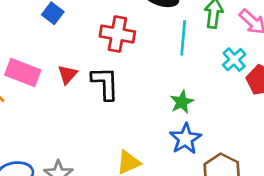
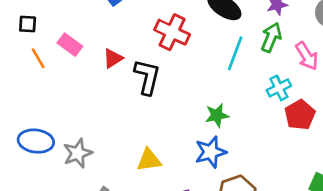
pink rectangle: (23, 73) -> (70, 45), size x0.7

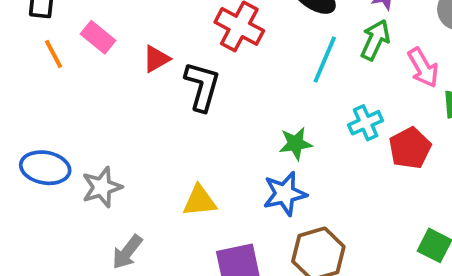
cyan cross: (279, 88) -> (366, 123), moved

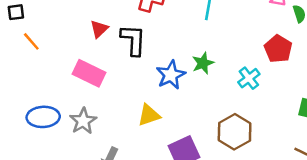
pink rectangle: (98, 37) -> (89, 73), moved, size x1.4
cyan cross: (366, 123) -> (249, 78), moved
blue star: (285, 194) -> (171, 75), moved

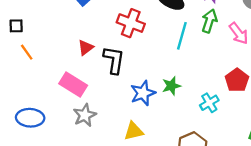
yellow triangle: (149, 115) -> (134, 131), moved
gray star: (83, 121) -> (85, 115), moved

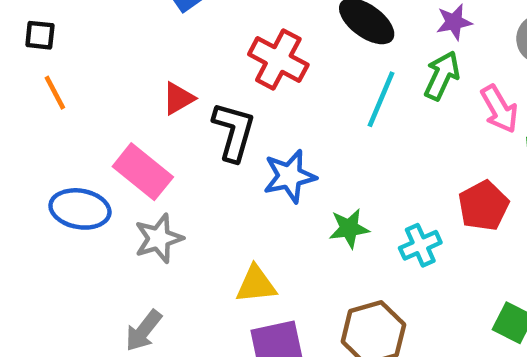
green star: (171, 86) -> (349, 228), moved
blue star: (143, 93) -> (290, 176), moved
blue ellipse: (30, 118) -> (80, 209), moved

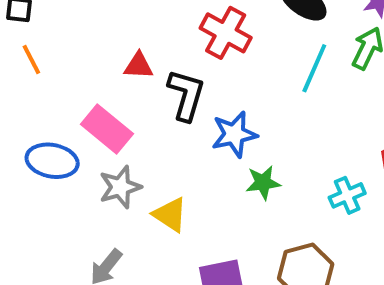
red triangle: (178, 98) -> (139, 66), turned 32
green star: (349, 228) -> (263, 183), moved
yellow triangle: (256, 284) -> (170, 215), moved, turned 39

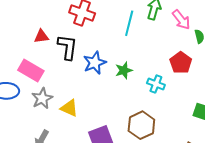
green star: (263, 183) -> (124, 70), moved
cyan cross: (347, 195) -> (156, 84), turned -36

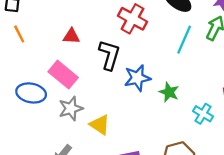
red triangle: (41, 36) -> (71, 36), moved
green star: (124, 70) -> (169, 92), turned 30

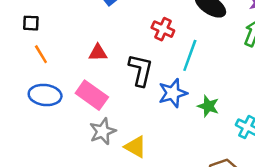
red cross: (132, 19) -> (163, 29), size x0.7
cyan line: (184, 40) -> (190, 55), moved
blue ellipse: (31, 93) -> (45, 95), moved

